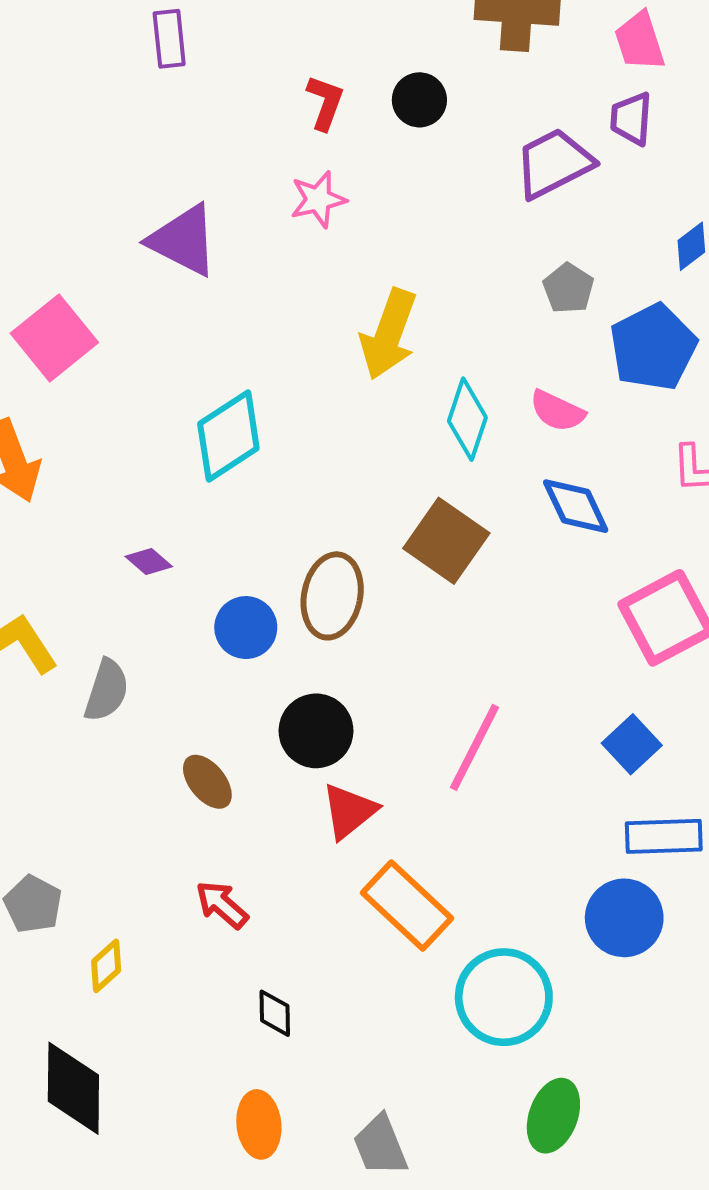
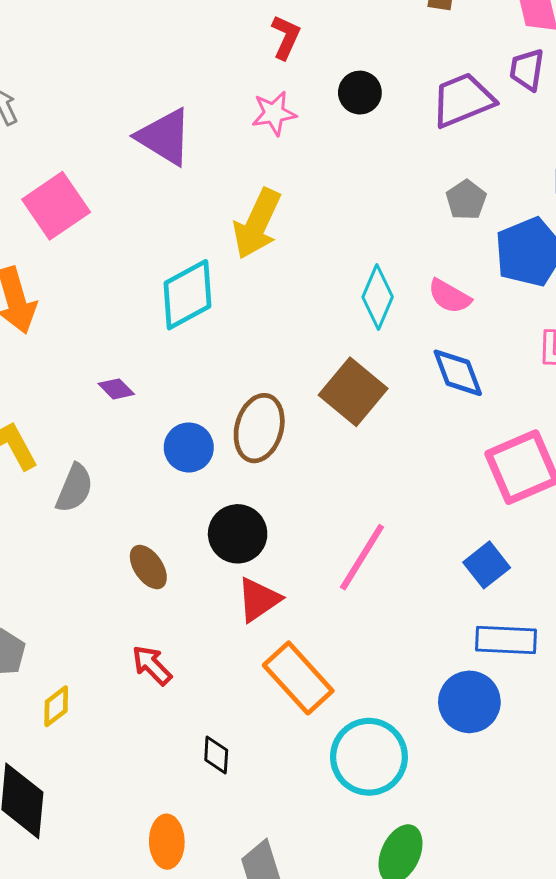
black circle: (419, 100) -> (360, 93), moved
yellow arrow: (389, 334) -> (257, 224), moved
black diamond: (275, 1013) -> (216, 755), moved

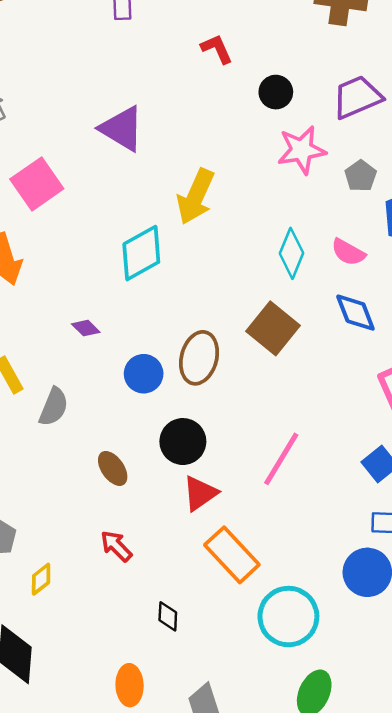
red L-shape: (286, 37) -> (217, 49), turned -48
pink star: (274, 113) -> (302, 150), moved, size x1.4

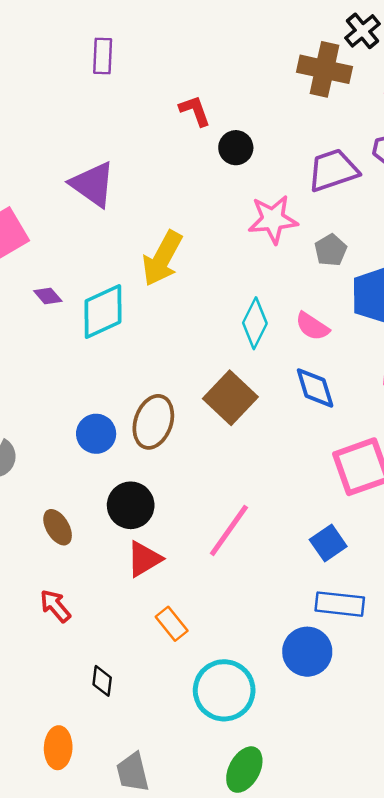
black circle: (276, 92) -> (236, 148), moved
purple diamond: (86, 328) -> (48, 296), moved
orange rectangle: (232, 555) -> (172, 624), size x0.6

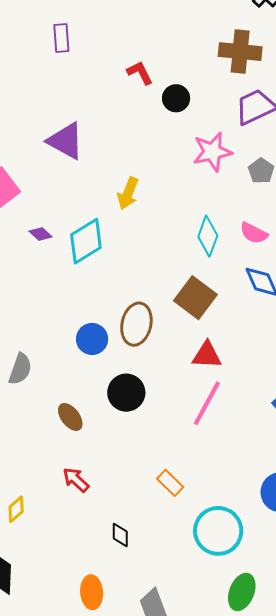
brown cross: (325, 69) -> (240, 52), moved
yellow arrow: (162, 258) -> (128, 193), size x0.7
red triangle: (144, 559) -> (207, 355), moved, turned 40

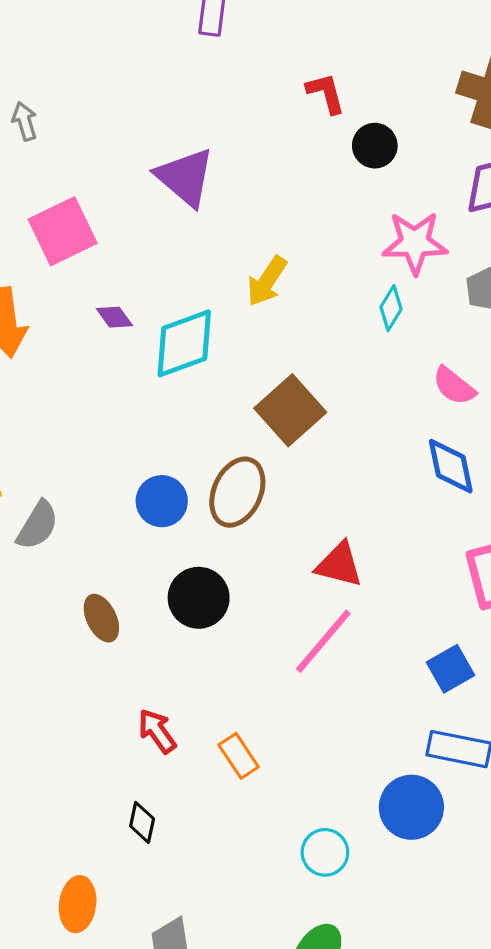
cyan diamond: (208, 236) -> (391, 308), moved, size x0.7
brown square: (195, 298) -> (290, 410), moved
red arrow: (76, 480) -> (157, 731), moved
cyan circle: (218, 531) -> (325, 852), moved, size x0.6

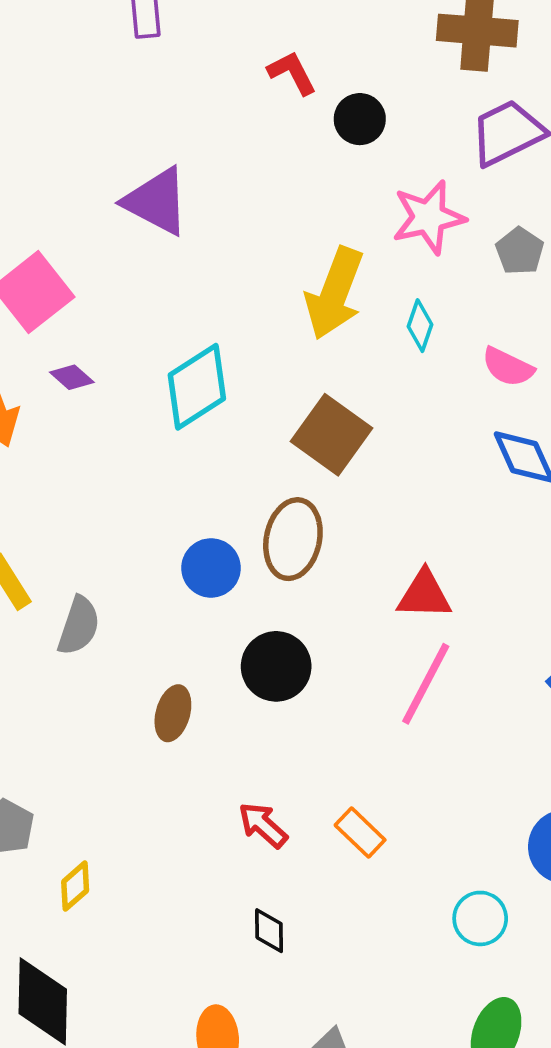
yellow arrow: (267, 281) -> (335, 293), moved, size x1.5
cyan diamond: (391, 308) -> (420, 326), moved
purple diamond: (114, 317) -> (72, 377), moved
brown ellipse: (101, 618) -> (173, 713), turned 54

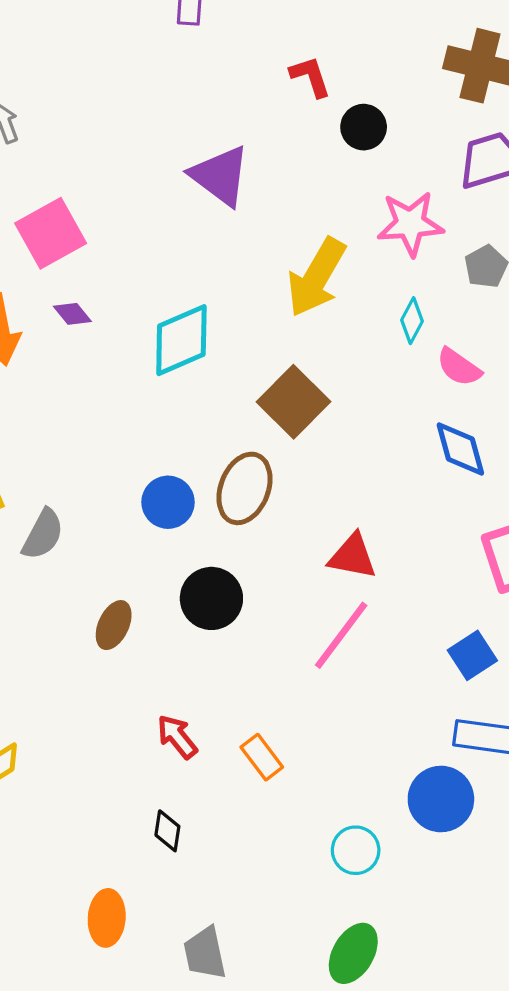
purple triangle: (156, 201) -> (220, 176), moved
cyan diamond: (420, 326) -> (412, 321), moved

